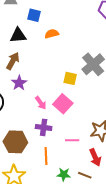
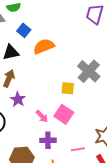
blue square: (34, 15) -> (24, 30), turned 32
orange semicircle: (52, 34) -> (44, 46), size x1.5

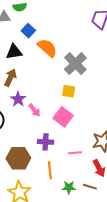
orange semicircle: (44, 46) -> (47, 48), turned 60
gray cross: (89, 71) -> (75, 64), moved
pink arrow: (42, 116) -> (34, 110), moved

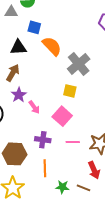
blue square: (28, 31) -> (34, 27), turned -32
pink line: (75, 153) -> (73, 142), moved

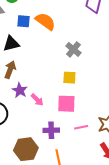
orange semicircle: (52, 46) -> (45, 21), moved
gray cross: (79, 64) -> (73, 49), size x0.7
pink square: (62, 116) -> (66, 104), turned -30

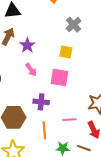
purple star: (20, 90) -> (27, 45), moved
pink line: (81, 127) -> (70, 120), moved

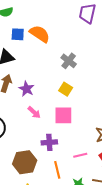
yellow square: (66, 52) -> (66, 89), turned 32

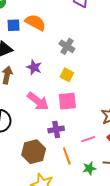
purple star: (27, 89) -> (34, 67), moved
pink arrow: (34, 112) -> (38, 101), size x1.6

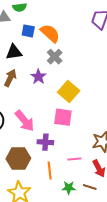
gray cross: (67, 46) -> (55, 57), moved
yellow square: (67, 75) -> (69, 92), size x1.5
pink arrow: (38, 101) -> (25, 121), moved

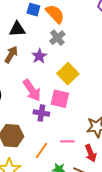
pink arrow: (25, 121) -> (32, 90), moved
purple cross: (45, 142) -> (41, 113), moved
orange line: (50, 170) -> (42, 151), turned 36

